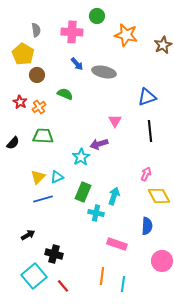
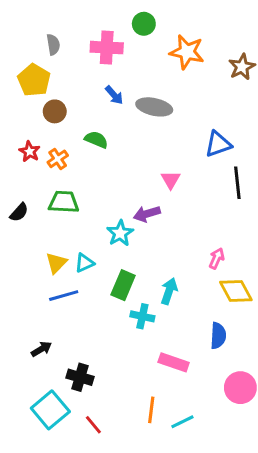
black line: (150, 131) -> (237, 183), moved
cyan line: (123, 284) -> (182, 422), turned 56

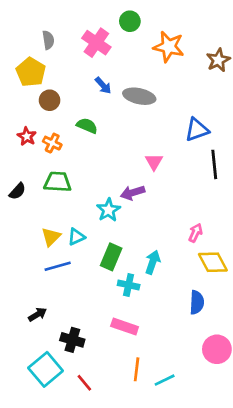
pink cross: (107, 48) -> (96, 43), turned 32
orange cross: (58, 159) -> (52, 143), turned -30
pink rectangle: (174, 362) -> (125, 326), moved

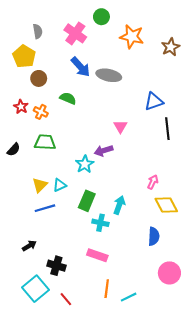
blue arrow: (103, 85) -> (81, 67), size x1.5

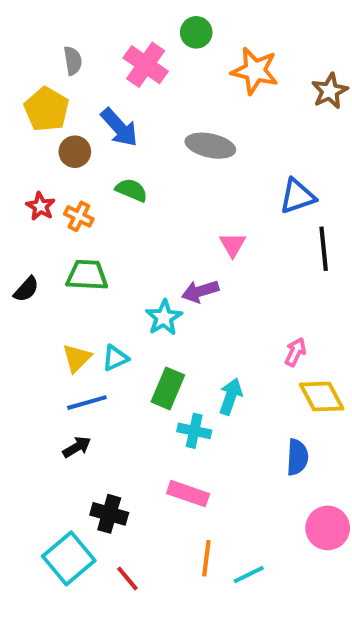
blue arrow: (81, 67) -> (119, 127), moved
black arrow: (29, 246) -> (77, 447), moved

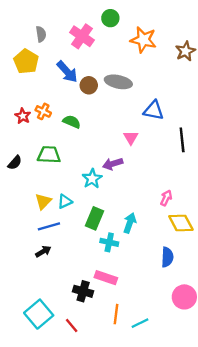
brown circle: (75, 152) -> (89, 85), moved
green semicircle: (131, 190) -> (72, 122), moved
blue triangle: (297, 196) -> (154, 110), moved, turned 30
orange cross: (79, 216) -> (43, 111), moved
black cross: (109, 514) -> (83, 291), moved

